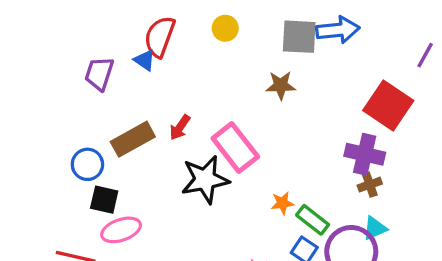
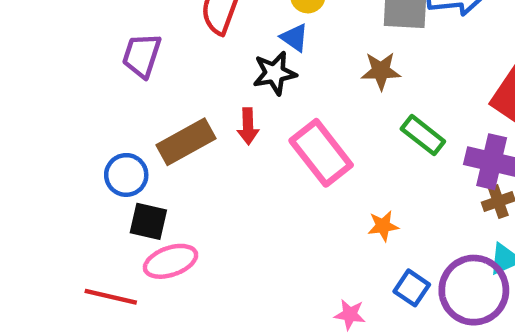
blue triangle: (145, 60) -> (295, 38), moved
red arrow: (180, 127) -> (248, 126), turned -36
black star: (205, 179) -> (275, 73), moved, size x0.7
green rectangle: (313, 220) -> (423, 135), moved

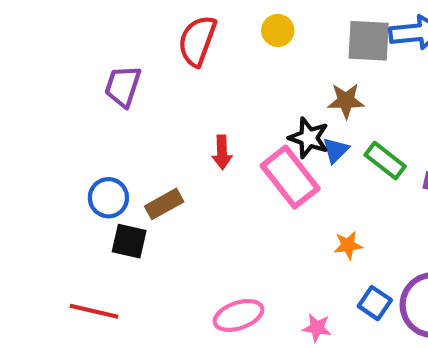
blue triangle: (295, 38) -> (336, 150), moved, turned 40
black star: (275, 73) -> (309, 138), moved, turned 30
brown rectangle: (186, 142) -> (164, 204), moved, size x0.7
pink ellipse: (171, 261) -> (239, 315), moved

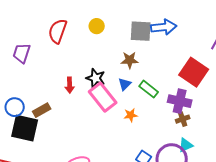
black star: (309, 138) -> (96, 78), moved
black square: (129, 241) -> (25, 128), size x1.6
orange star: (348, 245) -> (131, 115), moved

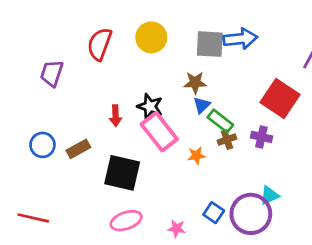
yellow circle: (97, 26) -> (151, 37), size x1.5
blue triangle: (125, 84) -> (202, 105), moved
purple cross: (180, 101) -> (261, 137), size x0.7
brown cross: (183, 119) -> (227, 140), moved
black square: (25, 128) -> (122, 173), moved

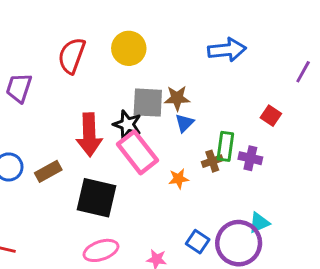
gray square: (210, 44) -> (148, 103), moved
red square: (280, 98) -> (271, 116), size x0.5
red arrow: (115, 116) -> (89, 135), size x1.8
green rectangle: (220, 121) -> (225, 146), moved, turned 60

